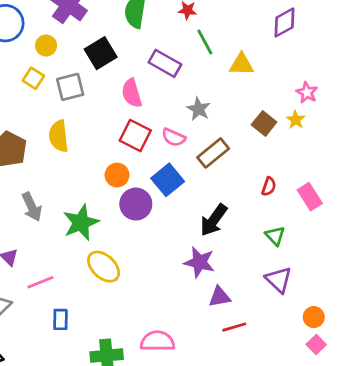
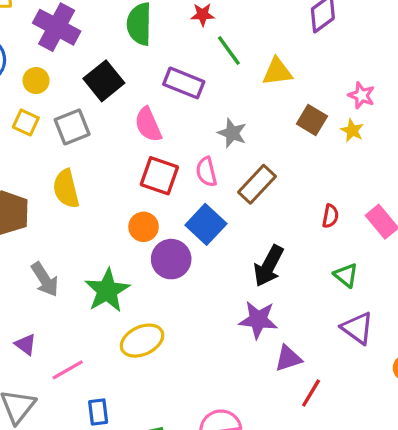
brown square: (264, 123) -> (312, 120), moved
pink semicircle: (174, 137) -> (206, 172), turned 60
yellow ellipse: (104, 267) -> (142, 341), turned -60
red line: (234, 327) -> (311, 393), turned -35

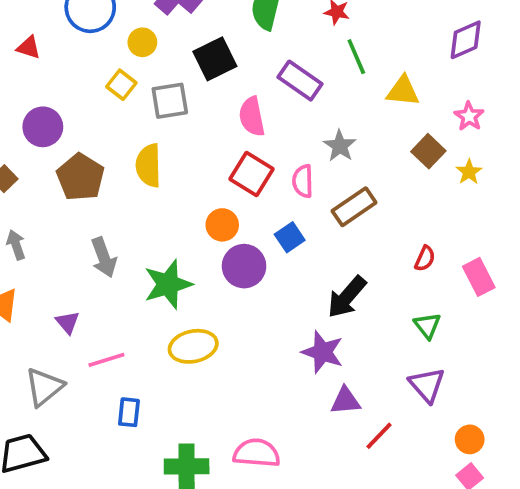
pink star: (362, 95) -> (469, 116), moved
blue square: (206, 224) -> (290, 237), size x0.7
red line: (311, 393) -> (379, 436), moved

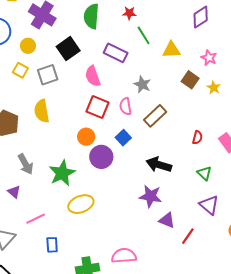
black arrow: (347, 297) -> (159, 165), turned 75
purple triangle: (67, 322) -> (14, 192), moved
purple triangle: (345, 401) -> (167, 220), turned 36

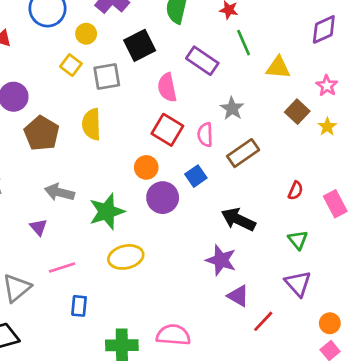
gray arrow: (26, 164) -> (59, 192), turned 125

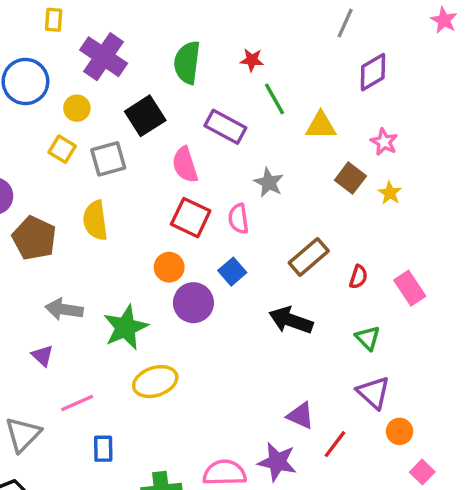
brown rectangle: (243, 153) -> (309, 257), moved
purple star: (221, 260) -> (277, 462), moved
orange circle: (330, 323) -> (400, 431), moved

